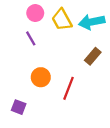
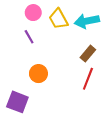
red line: (68, 88) -> (88, 79), moved
purple square: (19, 107) -> (17, 102), size x1.5

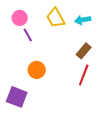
pink circle: (33, 13) -> (20, 18), moved
cyan arrow: (87, 21) -> (83, 20), size x0.7

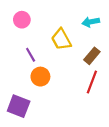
yellow trapezoid: (56, 18) -> (61, 39), moved
purple line: (28, 35) -> (31, 55), moved

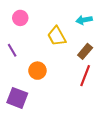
purple line: (31, 55) -> (12, 50), moved

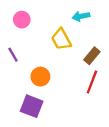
cyan arrow: (84, 20) -> (81, 16), moved
purple square: (17, 98) -> (32, 106), moved

